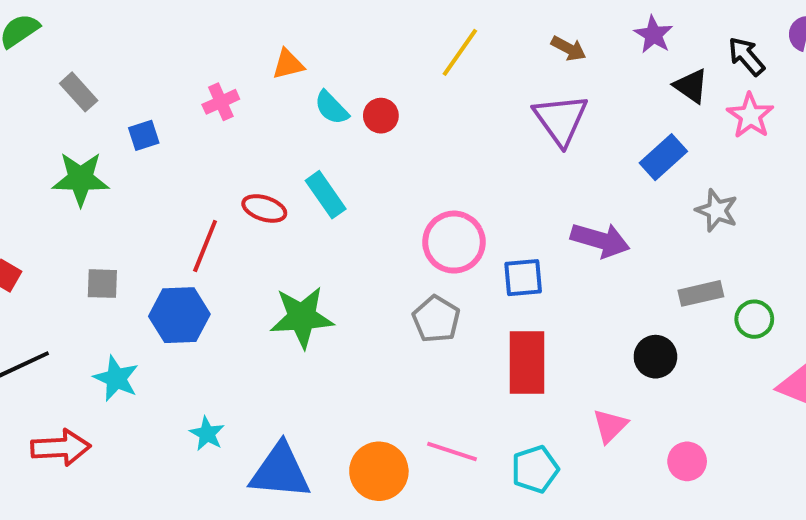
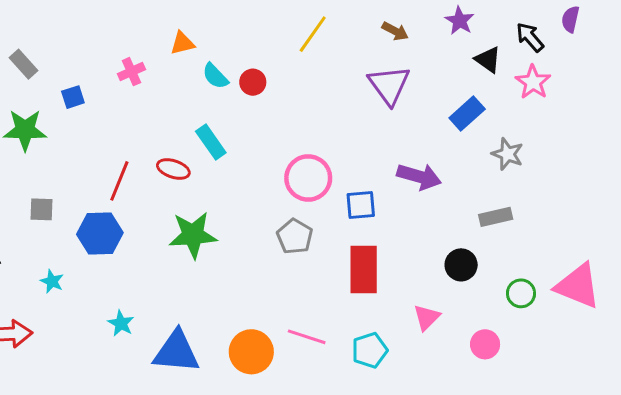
red ellipse: (264, 208) -> (173, 169), moved
green circle: (754, 319) -> (521, 293), moved
cyan star: (116, 378) -> (52, 281), size x0.7

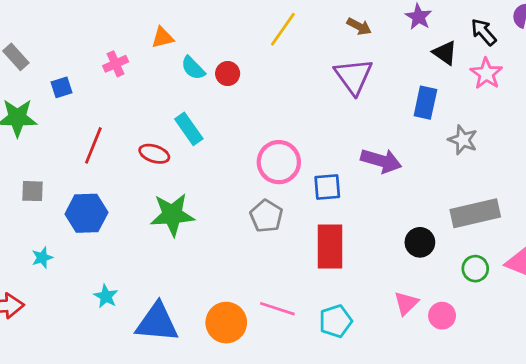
blue rectangle: (467, 114) -> (425, 103), turned -36
red line: (119, 181) -> (93, 145), moved
gray rectangle: (496, 217) -> (475, 213), moved, size x1.6
cyan star: (52, 281) -> (42, 258), turned 30
pink triangle: (427, 317) -> (406, 303), moved

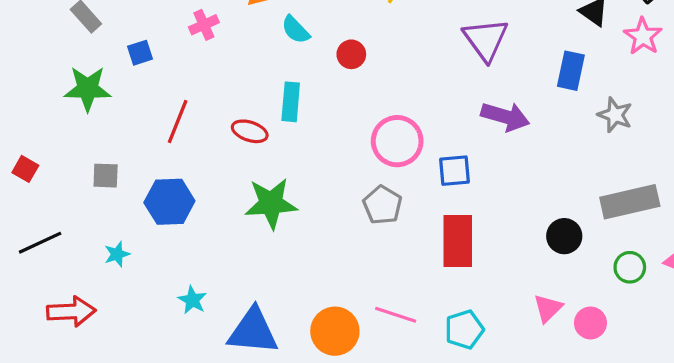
red circle: (228, 74) -> (351, 54), moved
cyan rectangle: (189, 129) -> (291, 102), turned 40
purple arrow: (381, 161) -> (505, 117), moved

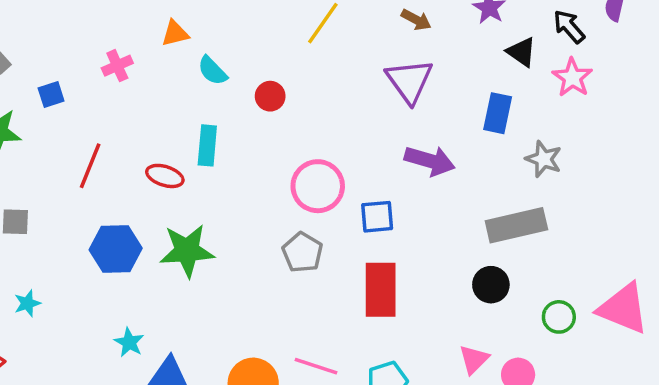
blue hexagon: (169, 202) -> (116, 249), moved
gray rectangle: (630, 202) -> (516, 225), moved
cyan star: (192, 300) -> (129, 342), moved

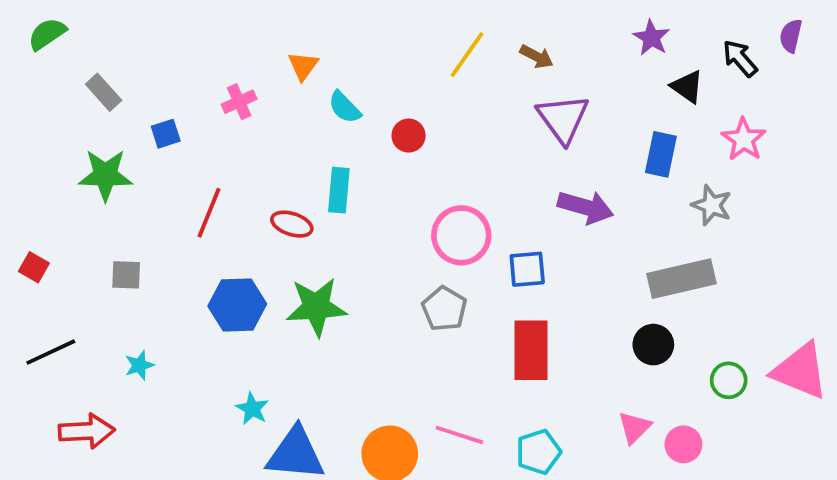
brown arrow: (416, 20) -> (537, 56), moved
orange triangle: (175, 33) -> (303, 66), turned -40
pink star: (572, 77) -> (744, 139), moved

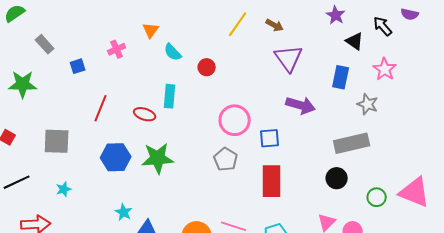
purple semicircle: (791, 36) -> (410, 14), turned -90
green star: (105, 175) -> (23, 84), moved
gray square: (126, 275) -> (57, 141), size x1.6

